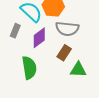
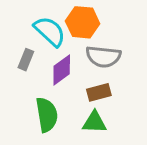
brown rectangle: (64, 53) -> (99, 92), turned 42
green triangle: (78, 70) -> (94, 122), moved

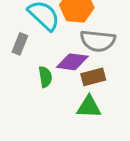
purple diamond: (62, 70) -> (72, 62), moved, turned 44
green semicircle: (47, 115) -> (45, 77), moved, size x0.6

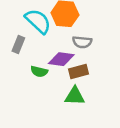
gray semicircle: (98, 41) -> (82, 42), size x0.7
green semicircle: (45, 77) -> (39, 71), turned 112

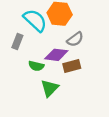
gray semicircle: (82, 42) -> (75, 39), turned -42
green triangle: (75, 96) -> (50, 88), moved, turned -48

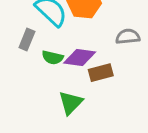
gray semicircle: (75, 39) -> (128, 36), moved, turned -150
green semicircle: (36, 66) -> (53, 58), moved

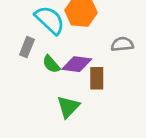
green semicircle: (53, 58) -> (51, 64), turned 36
brown rectangle: (101, 73) -> (97, 78), turned -75

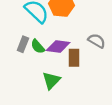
gray semicircle: (122, 44) -> (97, 41), moved, turned 36
gray rectangle: (27, 47) -> (23, 44), moved

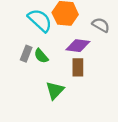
gray semicircle: (97, 41) -> (101, 25), moved
purple diamond: (58, 46) -> (78, 46), moved

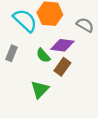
green semicircle: (41, 56) -> (43, 55), moved
brown rectangle: (78, 67) -> (62, 67), turned 36

